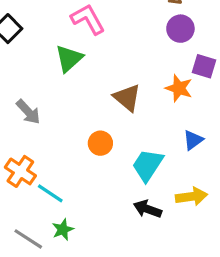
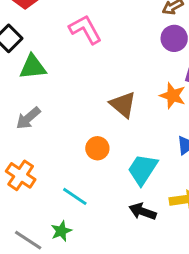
green triangle: (69, 58) -> (33, 67), moved, turned 36
gray arrow: (28, 112) -> (28, 118), turned 92
cyan line: (50, 193) -> (75, 196), moved

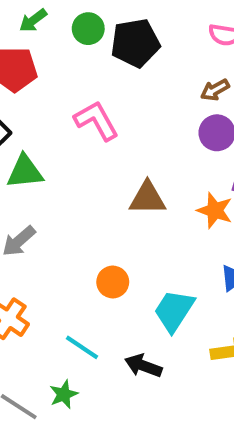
brown triangle: (123, 105) -> (147, 198), moved, turned -40
black arrow: (143, 211) -> (143, 366), moved

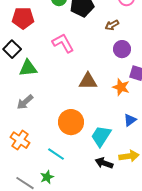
brown arrow: (215, 90) -> (112, 25), moved
orange circle: (113, 282) -> (71, 122), size x1.6
black arrow: (143, 366) -> (104, 163), moved

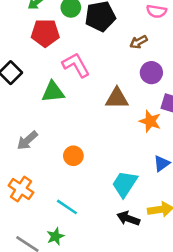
red pentagon: (23, 18) -> (45, 33), moved
green triangle: (28, 68) -> (53, 92), moved
brown triangle: (88, 81) -> (117, 98), moved
orange circle: (71, 122) -> (73, 156), moved, size x0.6

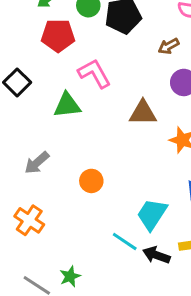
cyan line: (67, 207) -> (125, 242), moved

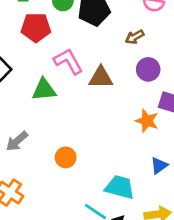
brown triangle: (143, 113) -> (101, 78), moved
cyan trapezoid: (152, 214) -> (120, 187), turned 72

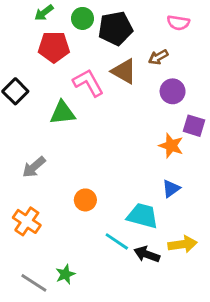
brown triangle: (101, 78) -> (124, 71), moved, turned 30
orange circle: (66, 157) -> (85, 200), moved
blue triangle: (159, 166) -> (171, 189), moved

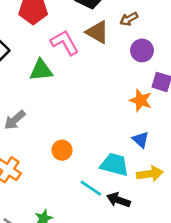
blue triangle: (171, 189) -> (141, 140), turned -42
yellow arrow: (183, 244) -> (150, 174), moved

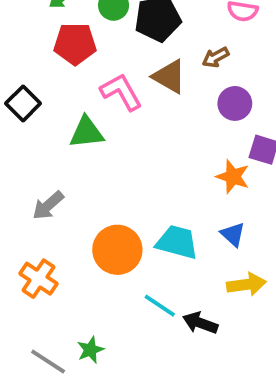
orange circle: (62, 150) -> (117, 250), size x1.6
cyan trapezoid: (114, 165) -> (177, 242), moved

